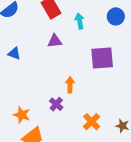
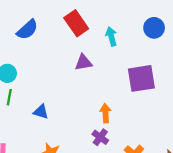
blue triangle: (14, 53) -> (41, 112), moved
purple cross: (56, 104) -> (100, 137), moved

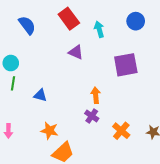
blue semicircle: (27, 30) -> (27, 25), turned -84
purple triangle: (83, 62) -> (76, 52), turned 35

